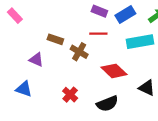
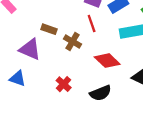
red line: (98, 34) -> (92, 24), turned 72
purple triangle: (36, 60) -> (30, 49), size x1.5

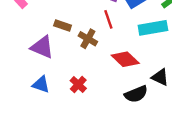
blue triangle: (18, 78) -> (41, 84), moved
black semicircle: (100, 93) -> (136, 94), moved

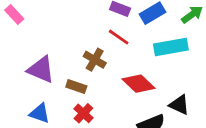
red line: (108, 19) -> (119, 37), turned -36
brown rectangle: (63, 25) -> (76, 86), moved

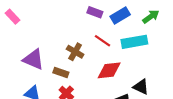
red line: (119, 37) -> (103, 41), moved
red diamond: (138, 84) -> (109, 70), turned -50

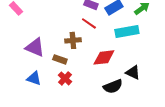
red line: (103, 41) -> (89, 23), moved
brown cross: (75, 52) -> (73, 40), turned -35

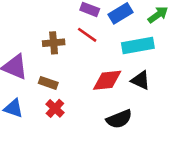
brown cross: (73, 40) -> (54, 43), moved
black triangle: (133, 72) -> (141, 80), moved

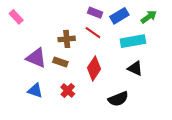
red diamond: (107, 80) -> (94, 68), moved, turned -50
brown rectangle: (48, 83) -> (60, 62), moved

